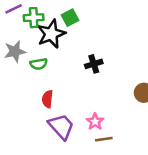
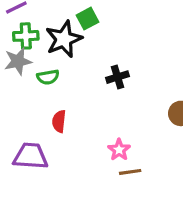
green cross: (34, 18) -> (26, 36), moved
purple trapezoid: (61, 127) -> (31, 156), moved, turned -44

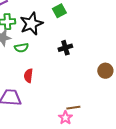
green square: (87, 19) -> (59, 11), moved
pink star: (119, 150) -> (65, 118), moved

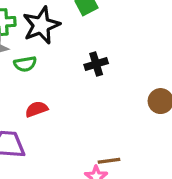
red semicircle: (28, 76) -> (36, 109), turned 64

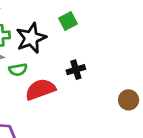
red semicircle: (36, 109) -> (40, 89), moved, size x1.6

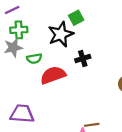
black star: (31, 38) -> (61, 34), moved

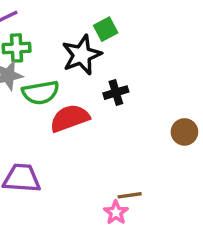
green semicircle: (34, 59) -> (41, 93), size x1.5

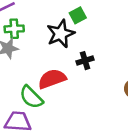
green semicircle: (41, 93) -> (31, 97), moved, turned 55

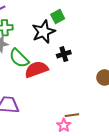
green semicircle: (31, 97) -> (19, 58), moved

